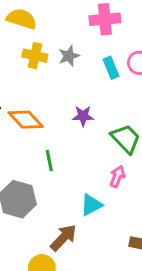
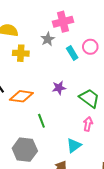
gray star: (69, 56) -> (48, 39), moved
orange diamond: (26, 120) -> (21, 96), turned -30

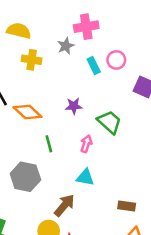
orange diamond: (21, 96) -> (27, 112), turned 30
pink arrow: (88, 124) -> (86, 144), moved
cyan triangle: (74, 145) -> (85, 177), turned 42

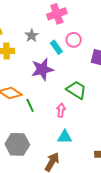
pink cross: (86, 27) -> (57, 14), moved
purple star: (74, 106) -> (42, 69), moved, size x1.6
green line: (49, 144) -> (30, 105), moved

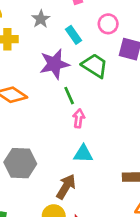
pink circle: (74, 40) -> (108, 24), moved
green trapezoid: (76, 90) -> (95, 66), moved
green line: (30, 105) -> (69, 96), moved

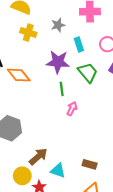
pink arrow: (79, 118) -> (72, 109), moved
cyan triangle: (83, 154) -> (58, 170), moved

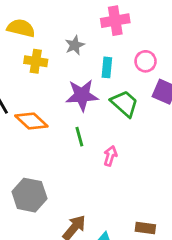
cyan rectangle: (79, 44) -> (107, 67), turned 32
green line: (62, 89) -> (79, 137), moved

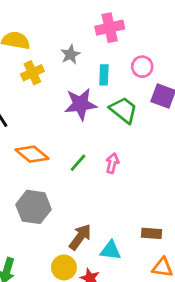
yellow cross: (36, 61) -> (32, 73), turned -30
orange diamond: (31, 121) -> (32, 154), moved
green line: (79, 137) -> (78, 163), moved, turned 60

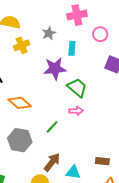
pink circle: (142, 67) -> (100, 34), moved
green trapezoid: (124, 110) -> (77, 88), moved
green line: (78, 163) -> (52, 127), moved
pink arrow: (112, 163) -> (76, 111), turned 72

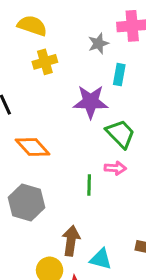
gray star: (49, 33) -> (98, 43), moved
green line: (52, 127) -> (89, 185), moved, turned -48
brown arrow: (52, 162) -> (71, 241), turned -36

